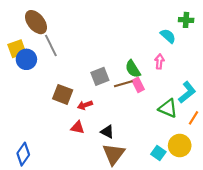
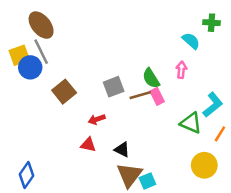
gray line: (51, 46) -> (41, 52), moved
brown square: (63, 94) -> (64, 92), moved, turned 30
cyan square: (158, 153) -> (147, 181), moved, turned 32

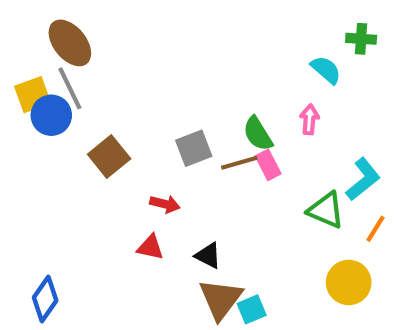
red arrow: (97, 119) -> (165, 204), turned -147

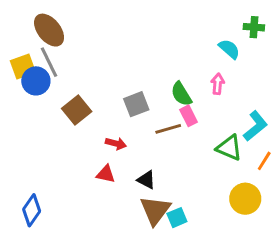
brown line: (239, 163) -> (168, 129), moved

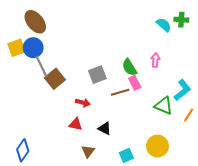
cyan semicircle: (229, 49) -> (164, 25), moved
gray line: (49, 62) -> (41, 66), moved
blue circle: (36, 81) -> (33, 48), moved
yellow circle: (245, 199) -> (157, 146), moved
brown triangle: (155, 210) -> (88, 151), moved, size x0.6

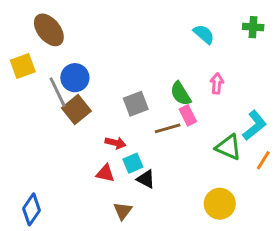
cyan semicircle: (164, 25) -> (204, 34), moved
blue circle: (33, 48) -> (75, 78), moved
cyan square: (126, 155) -> (133, 163), moved

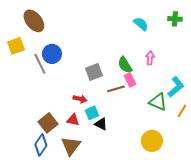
brown square: (76, 110) -> (48, 123), moved
blue diamond: (31, 209) -> (41, 145), moved
brown triangle: (123, 211) -> (71, 146), moved, size x1.5

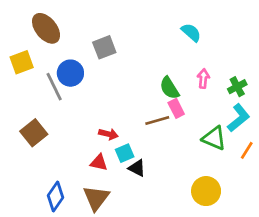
green cross: (175, 19) -> (237, 87), moved, turned -32
gray square: (94, 72) -> (104, 47), moved
brown square: (48, 123) -> (34, 133), moved

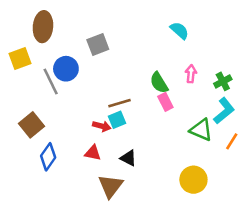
brown ellipse: (46, 28) -> (43, 27), turned 44
brown line: (157, 121) -> (120, 103), moved
cyan square: (125, 153) -> (117, 120), moved
blue diamond: (56, 197) -> (48, 157), moved
brown triangle: (96, 198) -> (111, 186), moved

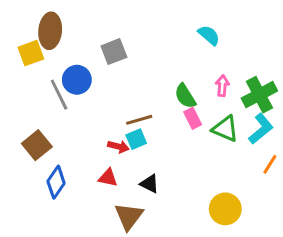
yellow square: (20, 58) -> (31, 53), moved
green cross: (223, 81) -> (259, 95), size x1.6
green triangle: (201, 130) -> (225, 129), moved

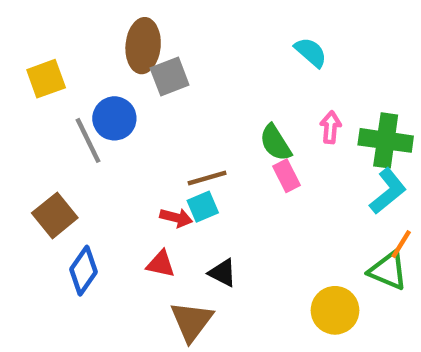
brown ellipse: (50, 31) -> (143, 46), moved
green cross: (259, 95) -> (386, 140), turned 36
green triangle: (225, 129) -> (388, 271), moved

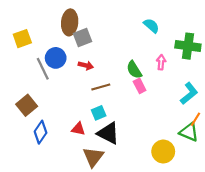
green cross: (386, 140) -> (188, 46), moved
cyan square: (203, 207) -> (99, 113), moved
red arrow: (176, 218) -> (86, 65), moved
black triangle: (222, 273) -> (108, 133), size x1.6

